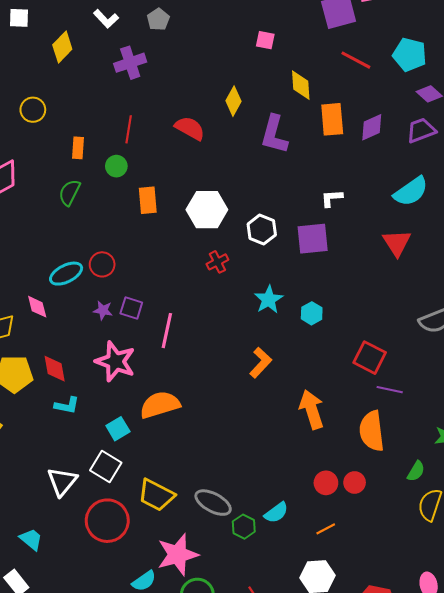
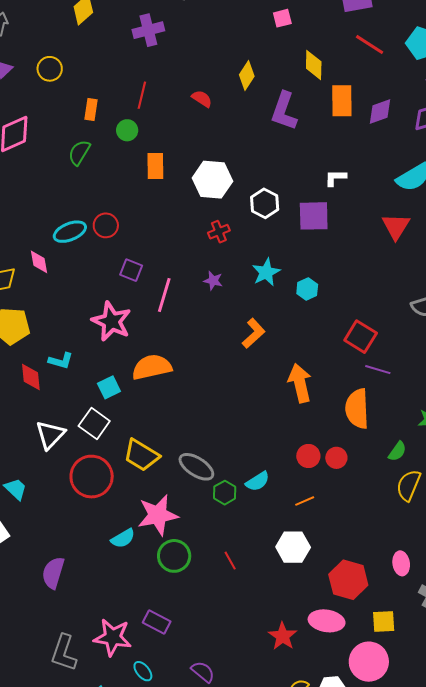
pink square: (265, 40) -> (282, 18), turned -30
red semicircle: (190, 128) -> (202, 99), size x0.7
purple star: (103, 310) -> (213, 281), moved
red diamond: (55, 369) -> (31, 377), moved

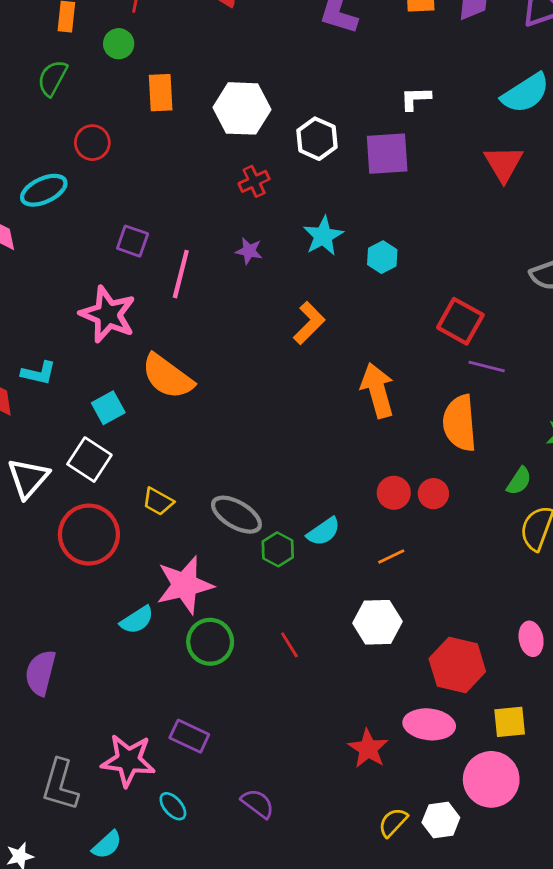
red circle: (106, 225) -> (92, 143), moved
orange semicircle: (152, 367) -> (167, 377), turned -129
yellow trapezoid: (141, 455) -> (158, 501), size x0.6

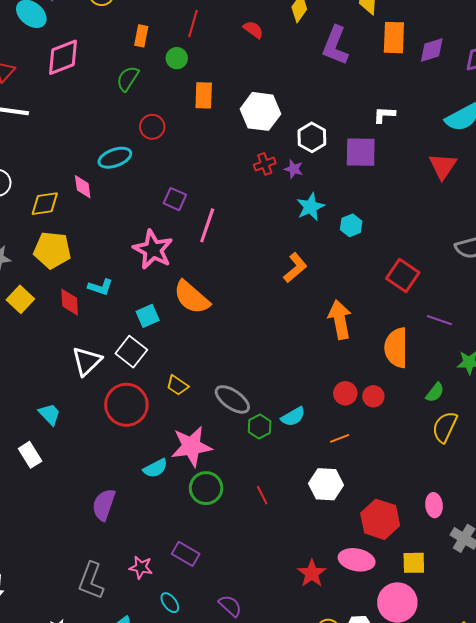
purple star: (249, 251) -> (294, 169), moved
purple line: (487, 367) -> (439, 320), moved
purple semicircle: (40, 673) -> (104, 505), moved
pink star: (128, 760) -> (141, 567), size x0.6

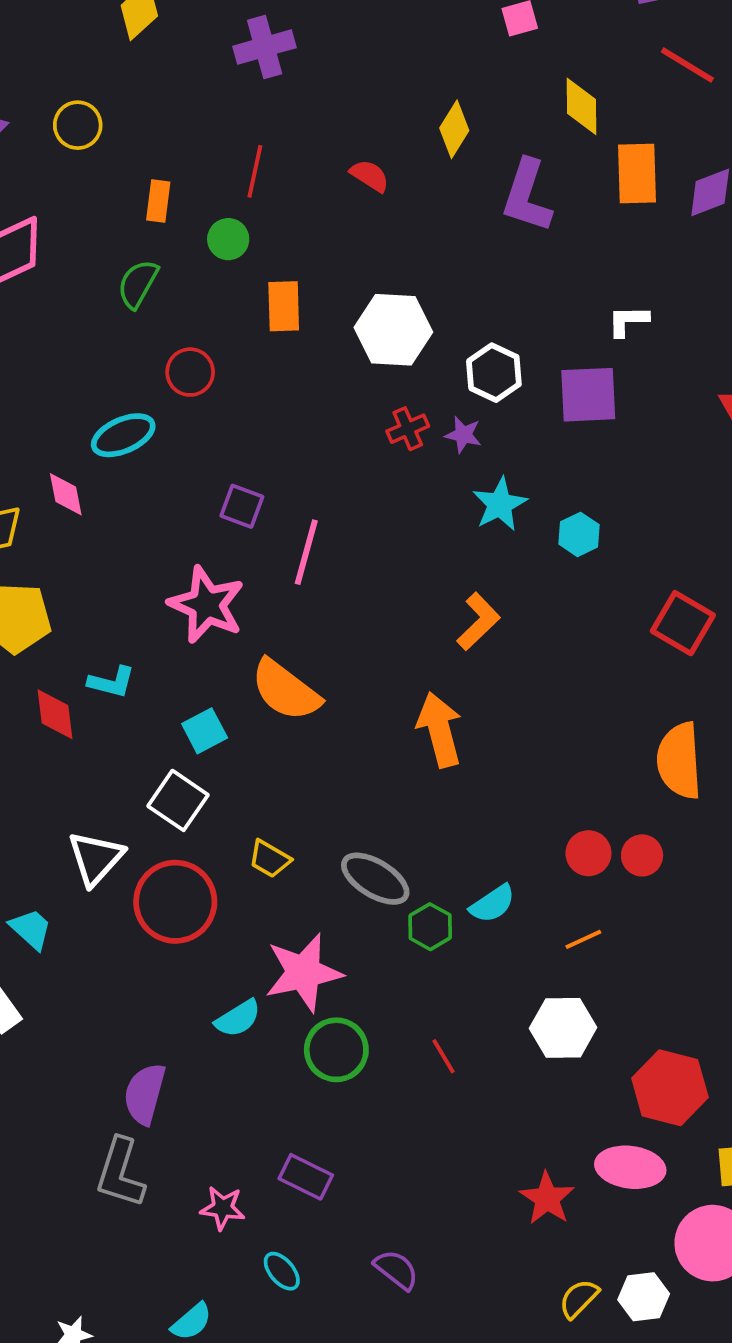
orange arrow: (340, 320) -> (440, 730), moved
white triangle: (87, 361) -> (96, 858), moved
gray L-shape: (91, 581) -> (120, 1173), moved

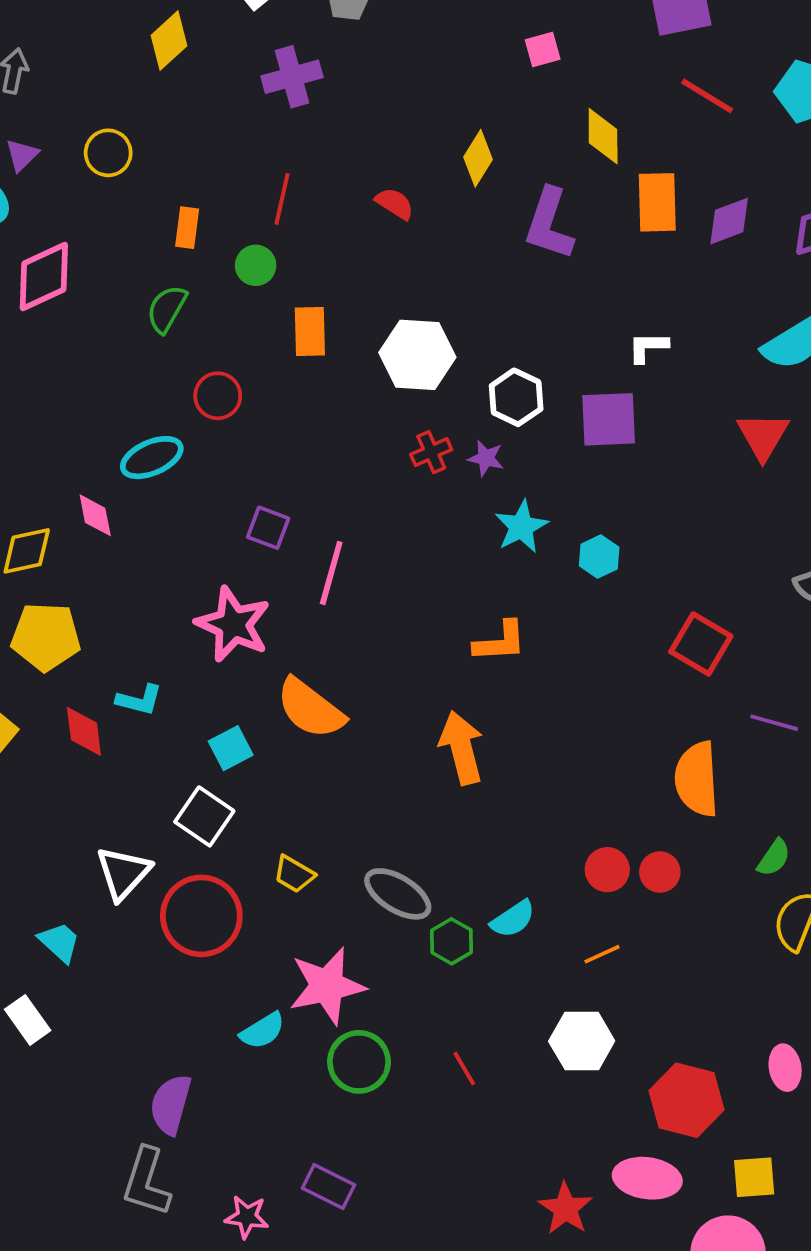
orange L-shape: (478, 621) -> (500, 642), turned 40

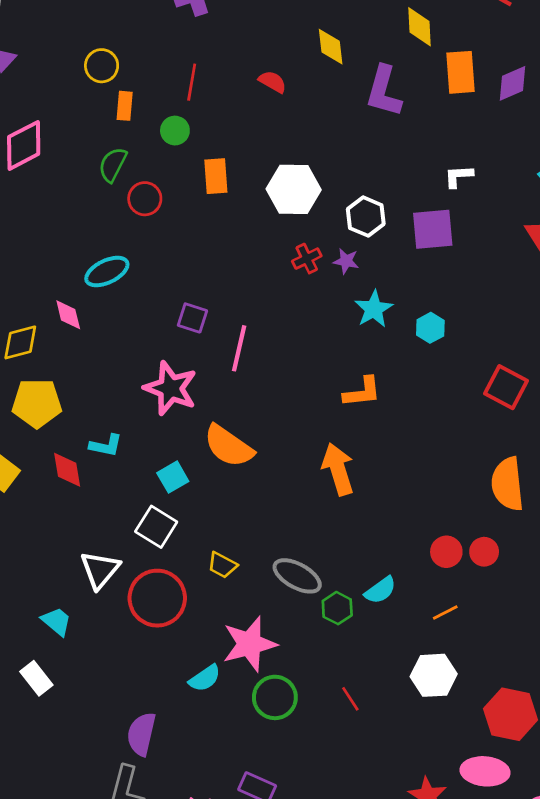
yellow circle: (108, 153) -> (102, 66), moved
yellow diamond: (478, 158) -> (331, 47), turned -36
red circle: (218, 396) -> (145, 199), moved

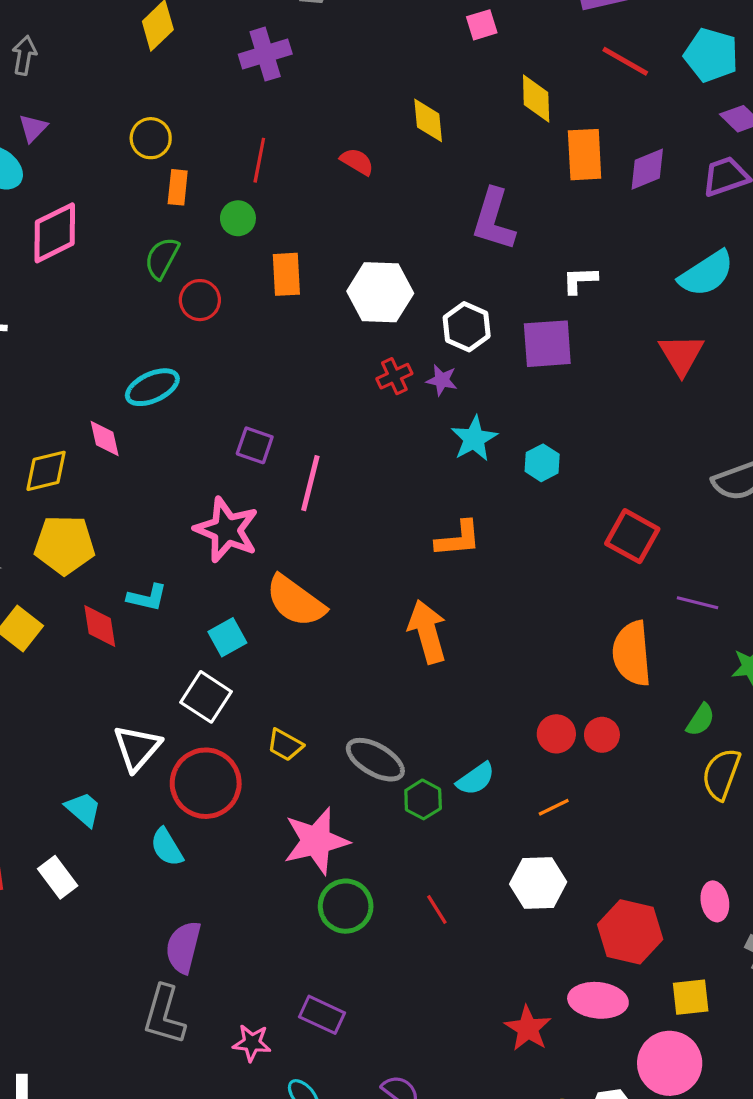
purple L-shape: (384, 91) -> (494, 220), moved
cyan semicircle: (205, 678) -> (167, 847), moved, turned 92

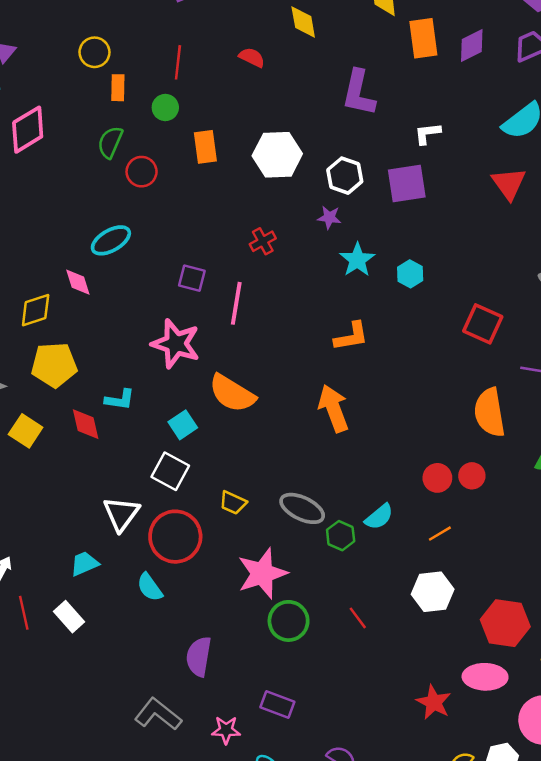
red cross: (394, 376) -> (263, 241), moved
cyan trapezoid: (83, 809) -> (84, 564), turned -60
purple semicircle: (183, 947) -> (199, 657), moved
gray L-shape: (164, 1015) -> (158, 714), turned 117

